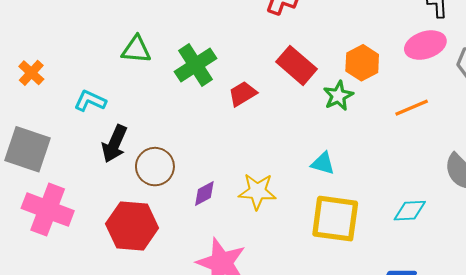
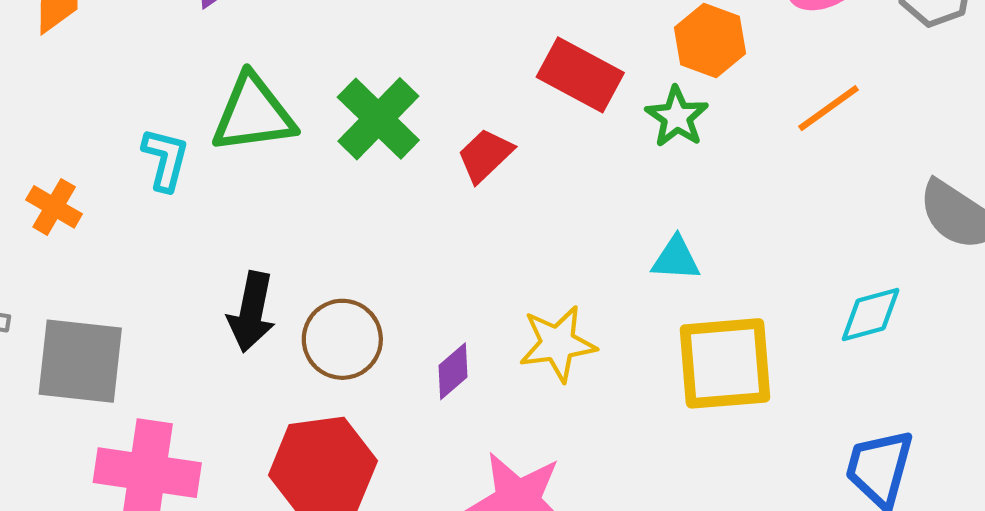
green triangle: (136, 50) -> (253, 114), size x1.4
cyan L-shape: (90, 101) -> (165, 159), moved, turned 92

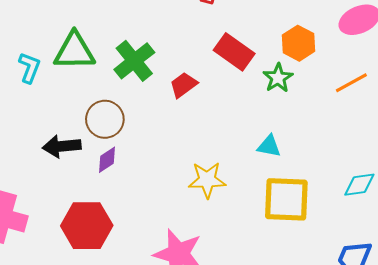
black arrow: (252, 312) -> (62, 146), turned 66
brown circle: (342, 339) -> (105, 119), moved
purple diamond: (453, 371) -> (107, 160), moved

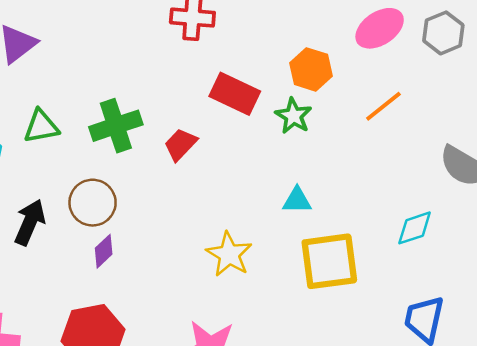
green triangle: (74, 51) -> (41, 127), size x0.7
green cross: (134, 61) -> (116, 126), turned 30
black arrow: (62, 146) -> (30, 222), moved, turned 129
yellow star: (207, 180) -> (229, 254), turned -30

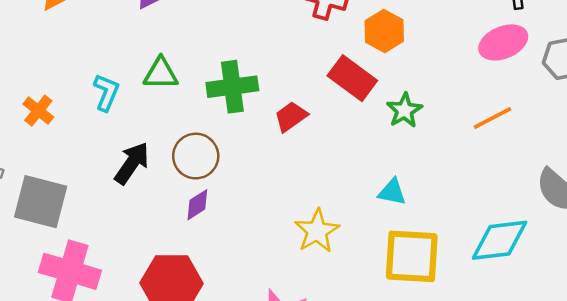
orange hexagon: (311, 69) -> (384, 31), moved
cyan diamond: (415, 228) -> (500, 240), size x1.5

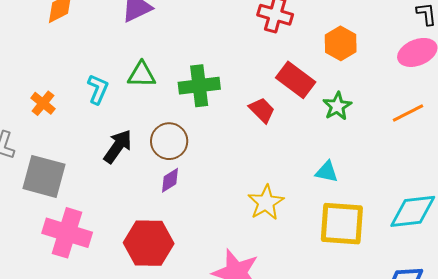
orange hexagon: (384, 31) -> (341, 43), moved
red trapezoid: (291, 117) -> (262, 110), moved, turned 80

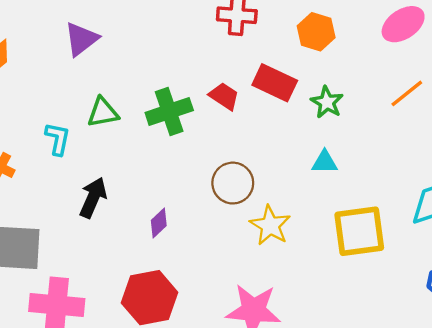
red trapezoid: (262, 110) -> (224, 96), moved
brown circle: (169, 141) -> (233, 183), moved
cyan triangle: (327, 172) -> (325, 162), moved

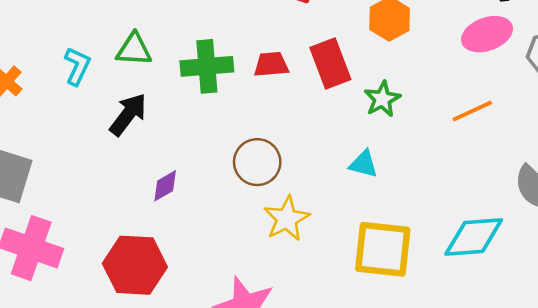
red rectangle: (275, 83) -> (330, 63), turned 30
red trapezoid: (224, 96) -> (271, 65), turned -52
black arrow: (93, 198) -> (128, 114), moved

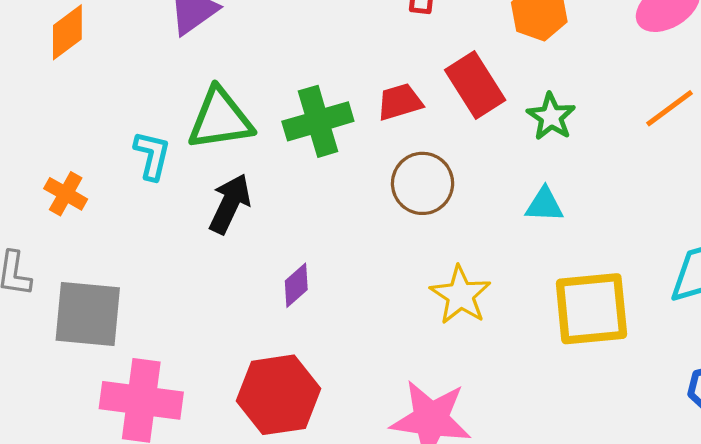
green triangle: (134, 49) -> (220, 119), size x1.4
brown circle: (257, 162) -> (423, 183), moved

